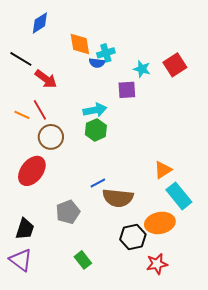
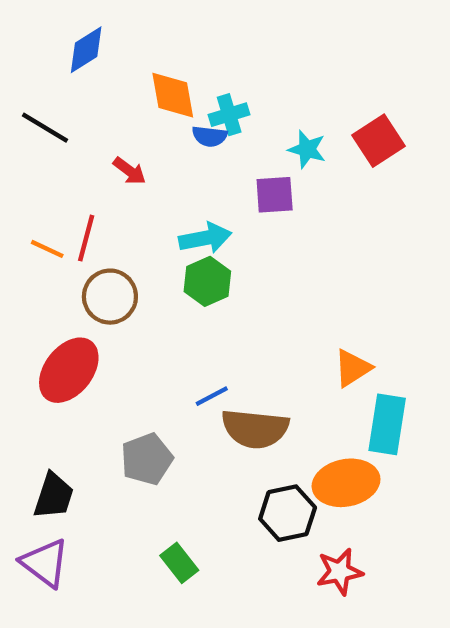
red arrow: (46, 79) -> (129, 171), moved, size x0.7
red line: (40, 110) -> (86, 238), turned 45
cyan rectangle: (179, 196) -> (387, 424), turned 48

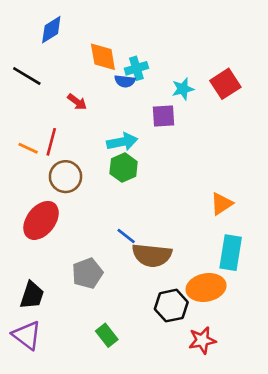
cyan star: (307, 149) -> (183, 89), turned -30
orange triangle: (353, 368) -> (222, 204), moved
blue line: (212, 396) -> (126, 236), turned 66

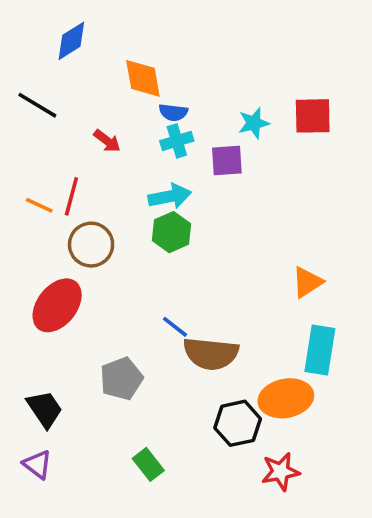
cyan cross: (136, 68) -> (177, 141), moved
red square: (225, 84) -> (313, 116), turned 32
black trapezoid: (32, 295) -> (45, 409), turned -52
purple triangle: (27, 335) -> (37, 464), size x0.7

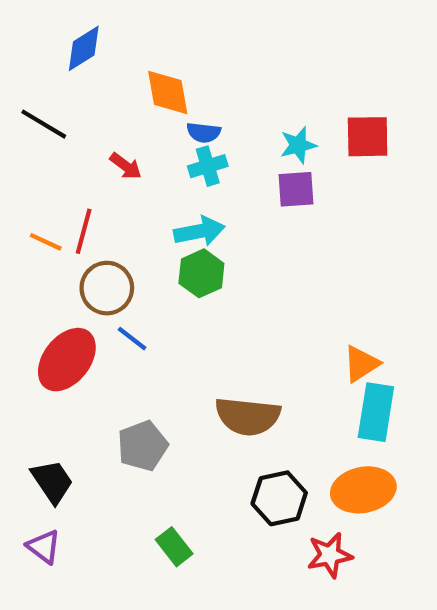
purple square: (227, 161) -> (296, 189), moved
orange triangle: (307, 282) -> (361, 364), moved
blue line: (175, 327) -> (132, 339), moved
orange ellipse: (286, 398) -> (363, 490), moved

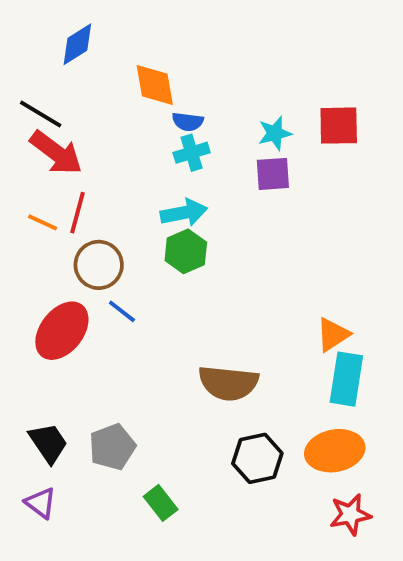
red arrow: (126, 166) -> (56, 153), moved, size x1.8
gray pentagon: (143, 446) -> (112, 447), moved
red star: (330, 555) -> (350, 515), moved

